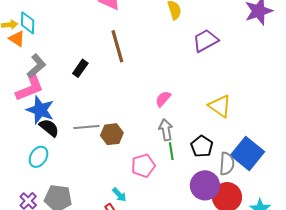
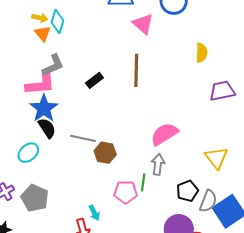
pink semicircle: (163, 99) -> (164, 134), size x1.6
green line: (171, 151) -> (143, 182), moved
gray semicircle: (227, 164) -> (208, 201), moved

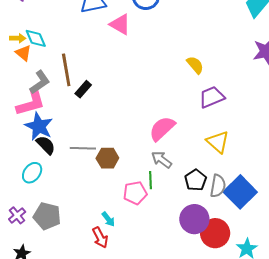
cyan diamond: (58, 21) -> (36, 38), turned -30
yellow semicircle: (202, 53) -> (195, 65), moved, turned -30
brown line: (136, 70) -> (66, 70), moved
purple trapezoid: (222, 91) -> (212, 97), moved
gray arrow: (158, 164) -> (162, 160), turned -50

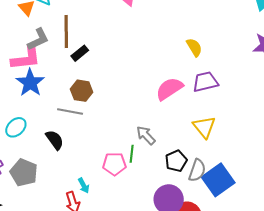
pink semicircle: (162, 129) -> (169, 89), moved
black semicircle: (46, 145) -> (55, 140), moved
brown hexagon: (107, 158) -> (82, 91), moved

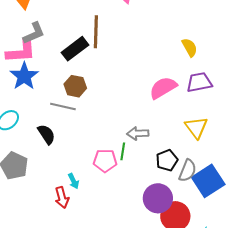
brown line: (66, 31) -> (96, 32), moved
black rectangle: (80, 53) -> (75, 49), size x1.5
gray arrow: (146, 135) -> (138, 133), turned -50

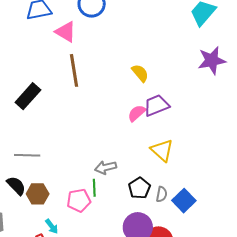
brown line: (96, 32) -> (74, 70), moved
brown hexagon: (75, 86) -> (38, 194), moved
pink semicircle: (163, 88) -> (137, 113), moved, size x0.7
gray semicircle: (188, 171) -> (162, 194), size x0.7
blue square: (208, 181) -> (184, 201), size x0.7

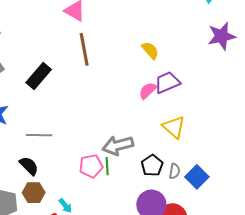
gray arrow: (106, 167) -> (118, 145), size x1.4
brown hexagon: (38, 194) -> (34, 193), moved
pink pentagon: (79, 200) -> (91, 166), moved

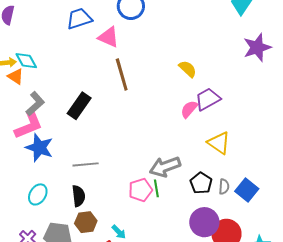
black semicircle: (29, 166) -> (79, 196), turned 45

